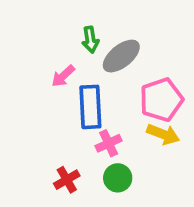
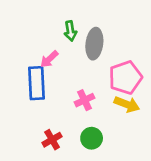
gray ellipse: (121, 56) -> (94, 44), turned -44
blue rectangle: (90, 107) -> (36, 83), moved
pink cross: (109, 143) -> (84, 100), moved

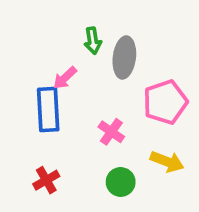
pink cross: (84, 100) -> (111, 132), turned -30
yellow arrow: (127, 104) -> (167, 162), moved
red cross: (52, 140) -> (46, 180), moved

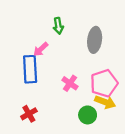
gray ellipse: (124, 57) -> (95, 40), moved
pink pentagon: (165, 102) -> (104, 83), moved
green circle: (121, 182) -> (88, 115), moved

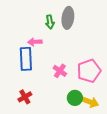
gray ellipse: (95, 40) -> (68, 18), moved
pink arrow: (41, 49) -> (35, 42), turned 40
yellow arrow: (105, 102) -> (90, 102), moved

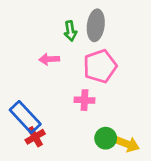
blue rectangle: (26, 59) -> (25, 117), moved, turned -40
pink cross: (60, 71) -> (84, 100), turned -32
pink pentagon: (89, 71) -> (100, 66), moved

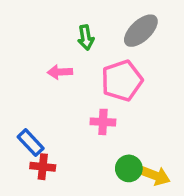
gray ellipse: (96, 25) -> (141, 31), moved, turned 40
blue rectangle: (25, 117) -> (31, 143), size x0.7
red cross: (35, 137) -> (43, 167), turned 36

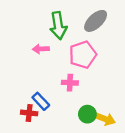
green arrow: (86, 38) -> (58, 26), size x1.6
blue rectangle: (31, 143) -> (41, 101), moved

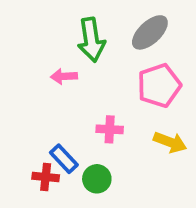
pink pentagon: (83, 55) -> (159, 85), moved
green circle: (87, 114) -> (97, 179), moved
yellow arrow: (105, 119) -> (170, 142), moved

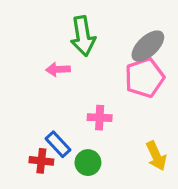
gray ellipse: (150, 32) -> (148, 46), moved
yellow arrow: (170, 142) -> (156, 156), moved, turned 44

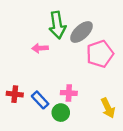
gray ellipse: (148, 46) -> (81, 32), moved
pink cross: (100, 118) -> (69, 93), moved
red cross: (41, 161) -> (15, 94), moved

